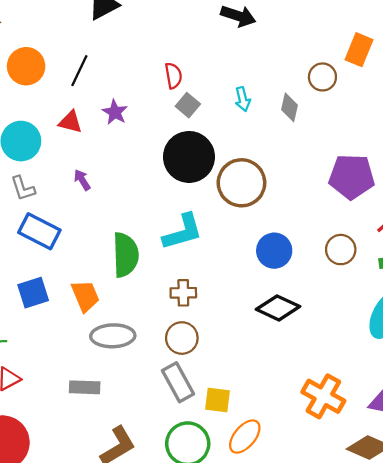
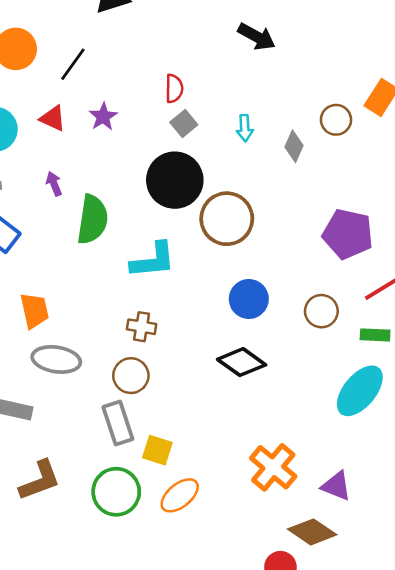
green semicircle: (126, 255) -> (93, 219), moved

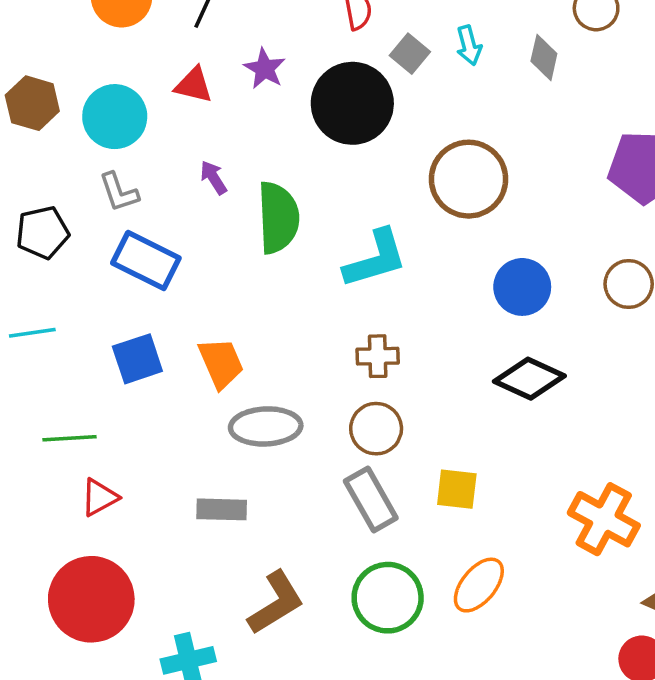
gray square: (184, 123) -> (410, 54), moved
black circle: (175, 180) -> (352, 103), moved
yellow square: (157, 450) -> (457, 489), moved

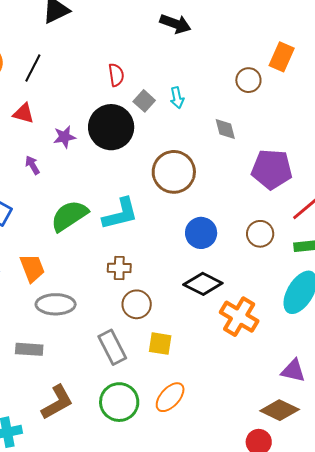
gray diamond: (544, 57) -> (225, 129), moved, turned -30
purple star: (265, 69) -> (64, 137), moved, turned 30
green semicircle: (278, 218) -> (69, 216), moved, turned -123
brown circle: (376, 429) -> (137, 304), moved
orange cross: (604, 519) -> (239, 317), moved

